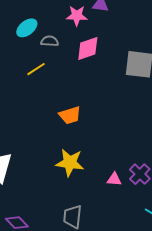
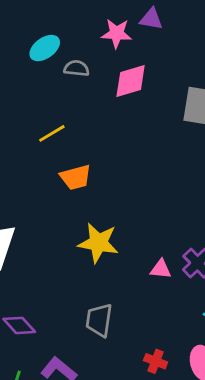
yellow line: (36, 69) -> (52, 133), moved
orange trapezoid: (70, 115) -> (76, 177), moved

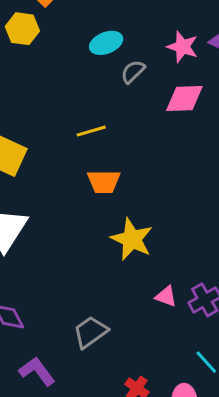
gray semicircle: (76, 68) -> (133, 72), turned -65
yellow star: (98, 243) -> (132, 239), moved
gray trapezoid: (99, 320) -> (90, 332), turned 32

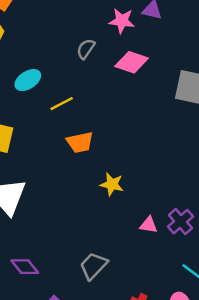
cyan ellipse: (106, 43) -> (28, 80), moved
pink diamond: (184, 98) -> (132, 62), turned 32
yellow star: (132, 239) -> (112, 184), size x0.7

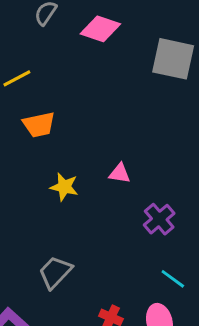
yellow star: (112, 184) -> (64, 187), moved
pink triangle: (149, 225) -> (120, 173), moved

